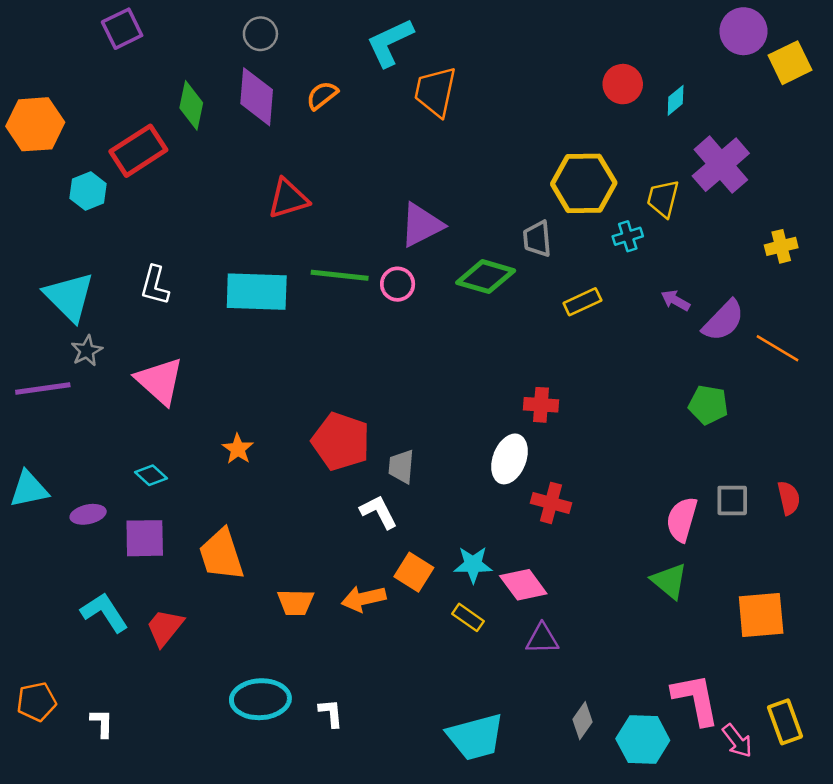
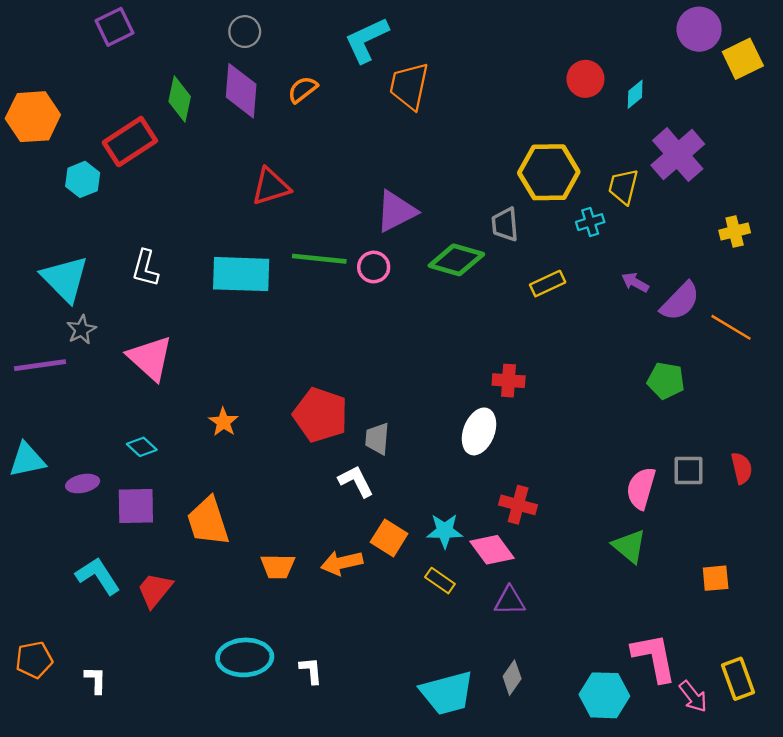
red cross: (551, 503) -> (518, 505), moved
orange square: (761, 615) -> (716, 578), size x0.6
gray diamond: (582, 721) -> (512, 678), moved

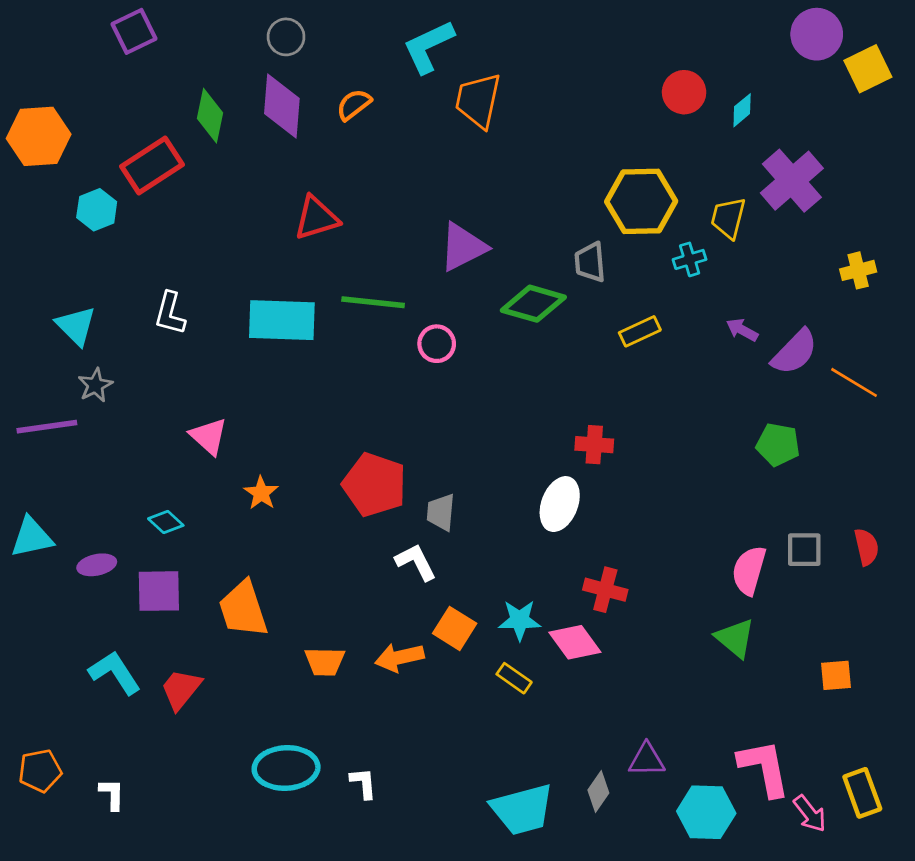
pink circle: (374, 267) -> (437, 344), moved
cyan triangle: (65, 279) -> (76, 326), size x0.7
pink triangle: (150, 358) -> (209, 436), moved, size x0.7
purple triangle: (510, 601) -> (647, 760), moved

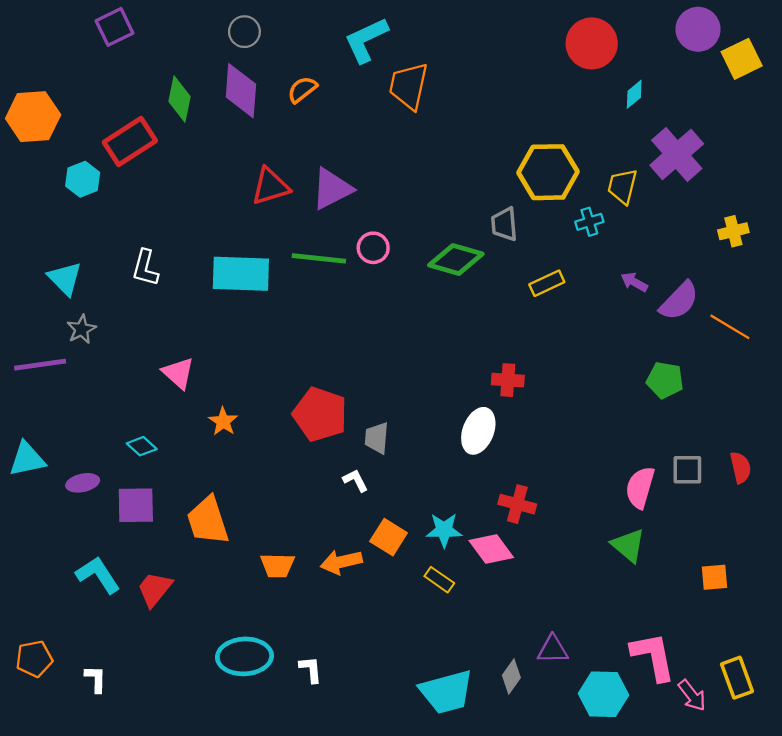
red circle: (684, 92) -> (592, 43), moved, size x1.4
purple triangle: (463, 247) -> (332, 189), moved
pink circle: (437, 344) -> (373, 248), moved
white L-shape: (416, 562) -> (355, 480), size x0.7

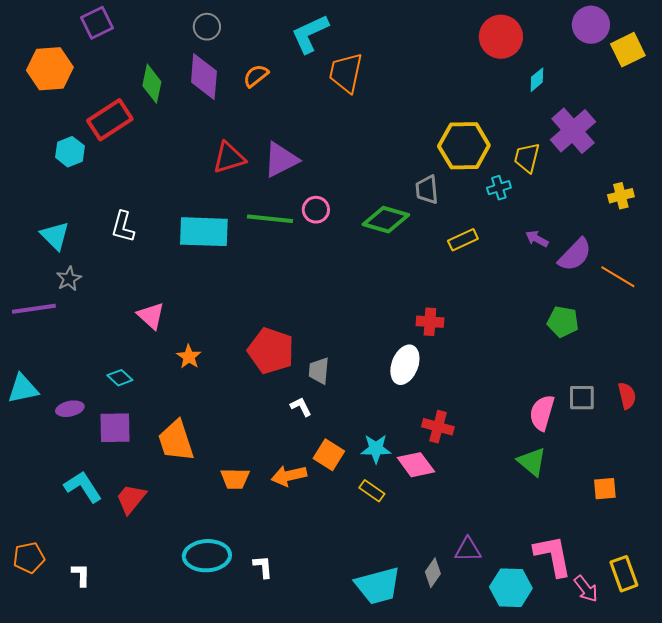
orange hexagon: (33, 117) -> (50, 69), moved

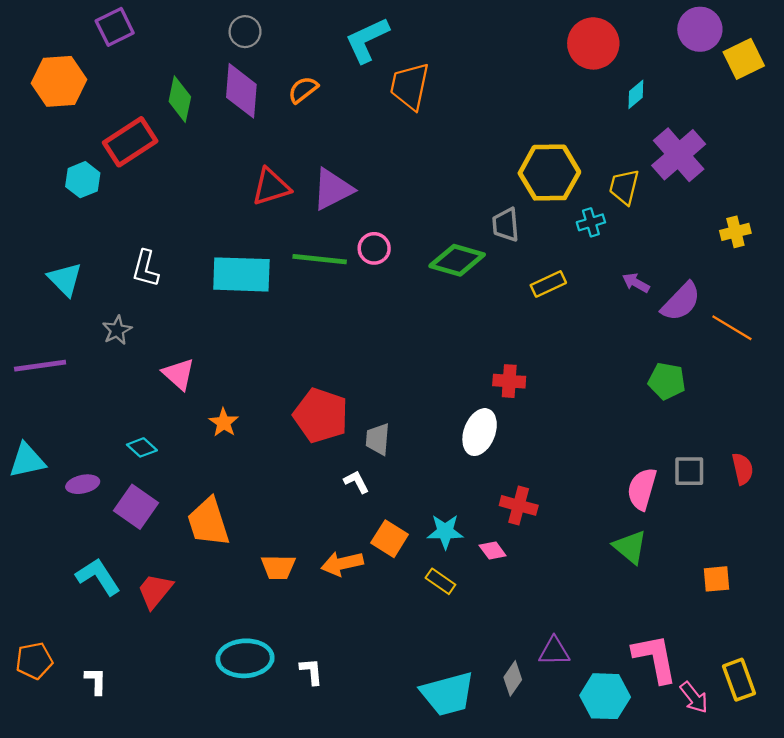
gray star: (69, 279) -> (117, 330), moved
purple square: (115, 428) -> (136, 507), turned 36
pink diamond: (416, 465) -> (493, 551), size x0.6

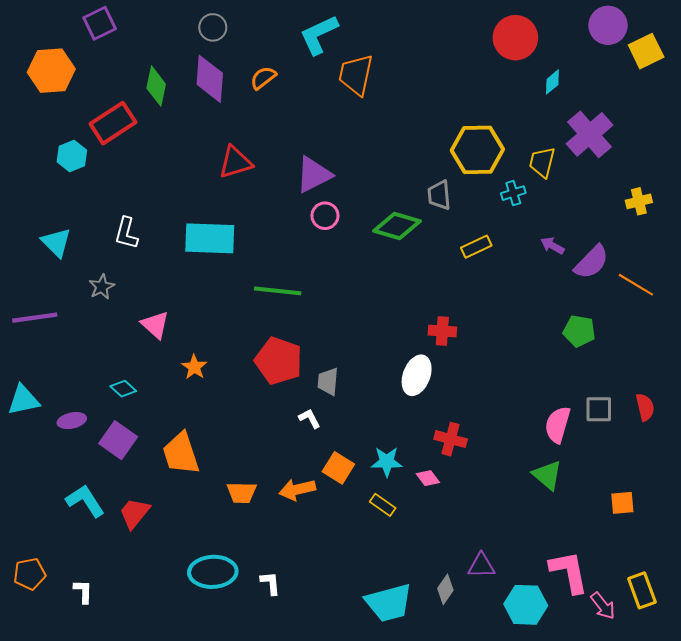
purple triangle: (333, 189) -> (314, 175), moved
green line: (320, 259) -> (278, 291), moved

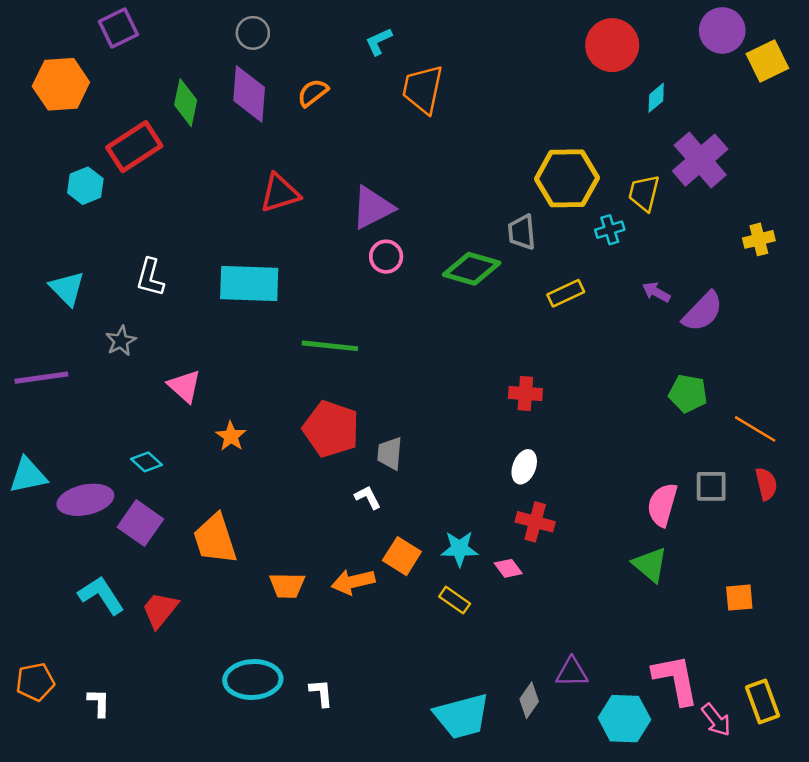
cyan L-shape: (319, 35) -> (379, 41), size x0.6
orange line: (636, 285) -> (755, 429), moved
white ellipse: (417, 375) -> (524, 467), moved, size x0.7
purple ellipse: (72, 421) -> (85, 500), size x1.6

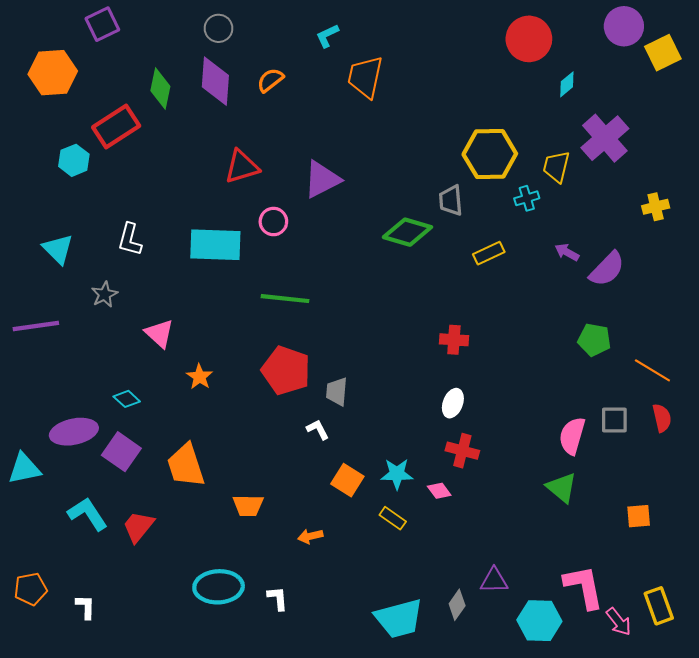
pink circle: (386, 257) -> (273, 222), moved
cyan triangle: (28, 475) -> (24, 469), moved
orange arrow: (353, 582) -> (310, 536), moved, size x0.7

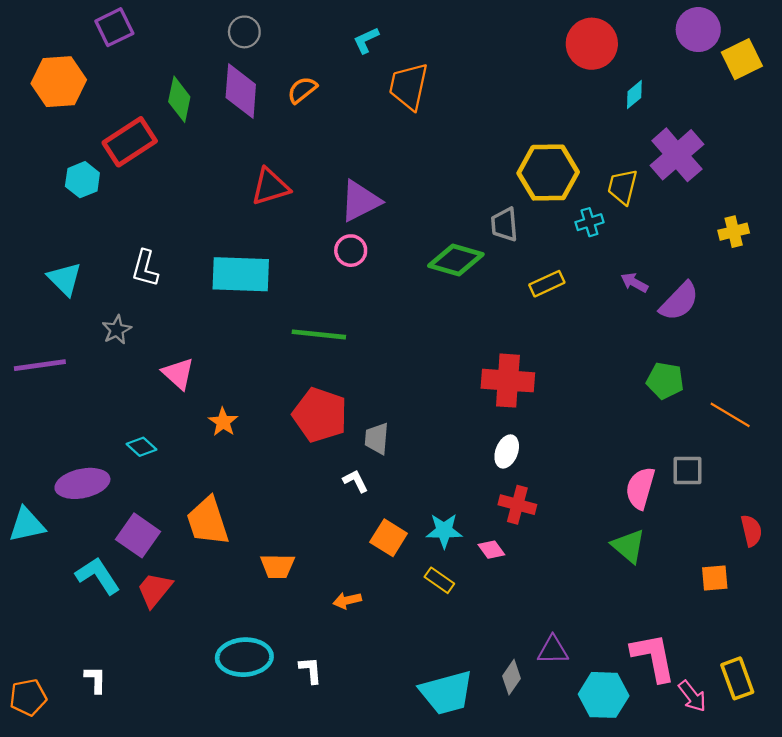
pink circle: (273, 222) -> (351, 251), moved
red cross: (454, 340) -> (508, 381), size x1.6
red semicircle: (662, 418) -> (751, 531), moved
purple square: (121, 452) -> (138, 535), moved
orange pentagon: (31, 589) -> (28, 697), moved

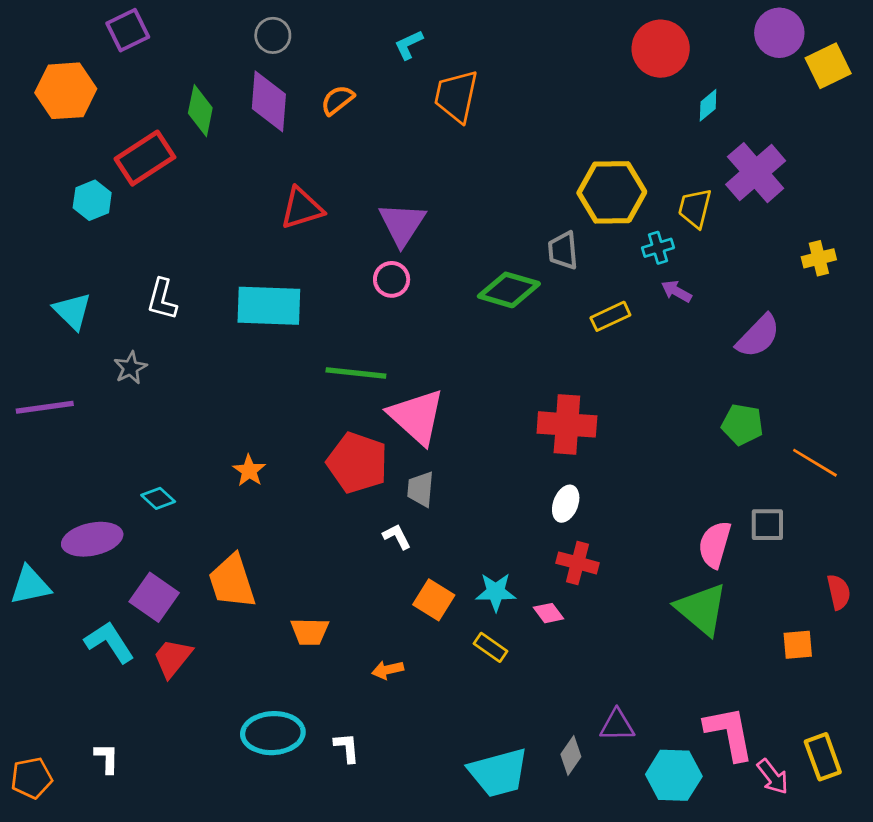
purple triangle: (360, 201) -> (402, 224), turned -30
purple arrow: (634, 282) -> (676, 291), moved
pink triangle: (178, 373) -> (417, 417), moved, size x1.6
green triangle: (628, 546) -> (701, 609), size x1.4

